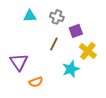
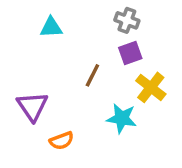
gray cross: (57, 17) -> (127, 20), moved
cyan star: (71, 69) -> (122, 118), turned 30

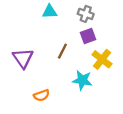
cyan triangle: (51, 27) -> (50, 12), moved
purple triangle: (32, 106) -> (23, 58), moved

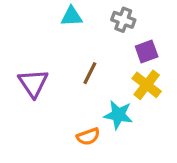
purple square: (88, 36) -> (147, 51), moved
orange semicircle: (42, 95) -> (88, 136), moved

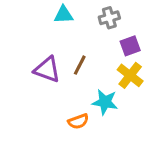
gray cross: (123, 20) -> (109, 18), turned -36
purple triangle: (33, 83) -> (47, 70), moved, turned -36

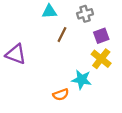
brown line: (80, 65) -> (62, 35), moved
purple triangle: (47, 70) -> (16, 54), moved

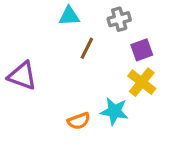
orange semicircle: (61, 95) -> (79, 121), moved

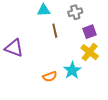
brown line: (87, 48) -> (55, 31), turned -40
cyan star: (114, 111) -> (72, 70), turned 30

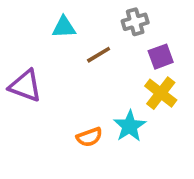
cyan triangle: (44, 10) -> (64, 27), moved
brown line: (55, 31) -> (99, 55), turned 72

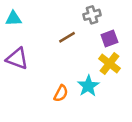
cyan triangle: (64, 27) -> (13, 19), moved
orange semicircle: (89, 137) -> (61, 93), turned -42

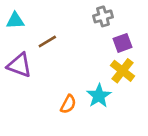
brown line: (67, 37) -> (47, 42), moved

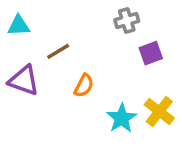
yellow cross: (123, 71) -> (159, 111), moved
orange semicircle: (68, 104) -> (84, 86), moved

